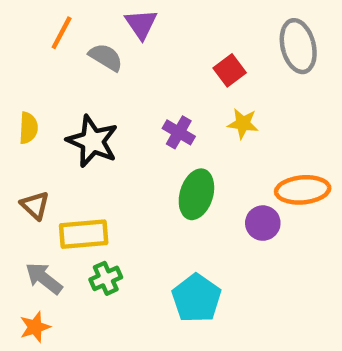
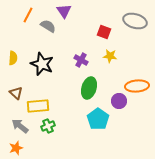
gray ellipse: (298, 46) -> (135, 21), turned -60
red square: (230, 70) -> (104, 32), turned -32
cyan pentagon: (196, 298) -> (98, 119), moved

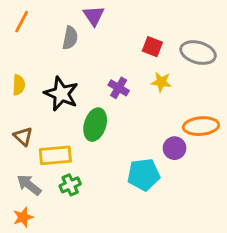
orange line: (28, 15) -> (22, 22), moved
gray ellipse: (135, 21) -> (198, 53), moved
gray semicircle: (48, 26) -> (70, 38), turned 70
green ellipse: (89, 88) -> (95, 125), moved
cyan pentagon: (98, 119) -> (144, 175), turned 30

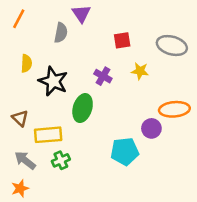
red square: (152, 47) -> (122, 40), moved, turned -30
yellow semicircle: (19, 85) -> (26, 63), moved

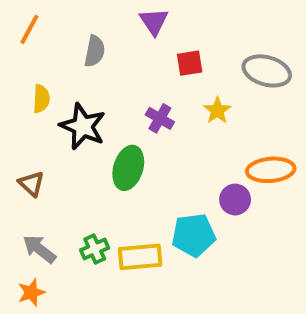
purple triangle: (81, 14) -> (154, 22), moved
yellow star: (140, 71) -> (217, 111), turned 30
yellow rectangle: (48, 135) -> (140, 257), moved

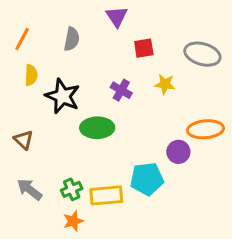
orange line: (29, 29) -> (22, 39), moved
yellow star: (217, 111) -> (165, 84), turned -30
green ellipse: (128, 168) -> (97, 128), turned 72
orange star: (31, 292) -> (73, 221), moved

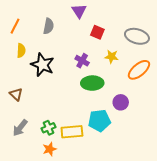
red square: (144, 48) -> (97, 32), turned 32
green ellipse: (97, 128) -> (92, 83), moved
orange ellipse: (205, 129) -> (139, 70), moved, turned -35
gray arrow: (30, 189) -> (20, 128), turned -90

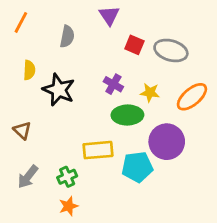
orange line: (15, 26) -> (21, 22), moved
gray ellipse: (137, 36) -> (171, 50), moved
yellow star: (112, 57) -> (150, 93), moved
purple circle: (121, 102) -> (167, 142), size x1.6
yellow rectangle: (72, 132) -> (98, 150), moved

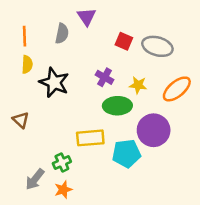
purple triangle: (109, 15) -> (86, 17), moved
orange line: (21, 22) -> (25, 36), moved, turned -30
gray arrow: (28, 177) -> (35, 179), moved

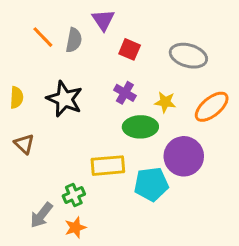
orange line: (25, 36) -> (43, 37), moved, turned -42
red square: (124, 41) -> (130, 49), moved
yellow semicircle: (27, 64) -> (17, 97), moved

